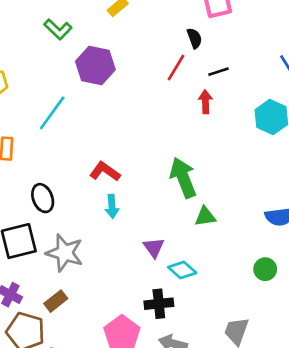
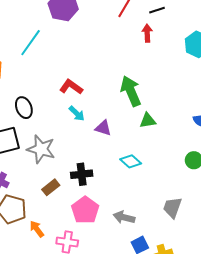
cyan arrow: (112, 206) -> (77, 113), turned -42
purple triangle: (154, 247) -> (103, 128), moved, turned -36
brown rectangle: (56, 301) -> (51, 187), moved
black cross: (159, 304) -> (82, 174), moved

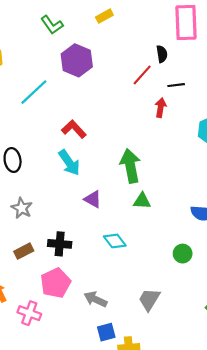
red L-shape: (71, 87) -> (74, 129), moved
cyan arrow: (77, 113) -> (69, 163), moved, size x1.4
gray star: (41, 149) -> (22, 208), size x0.7

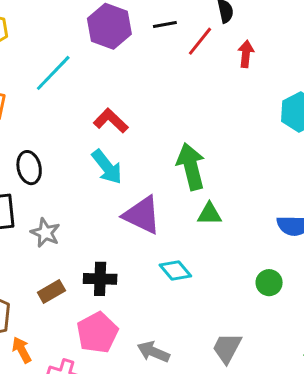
black line: (176, 85) -> (165, 24), moved
red arrow: (161, 108) -> (246, 54), moved
purple triangle: (93, 199) -> (142, 215), size x1.6

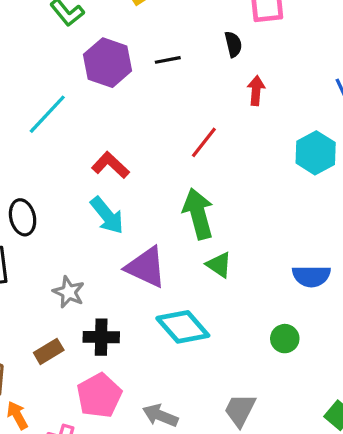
red line: (200, 41) -> (204, 142), moved
green triangle: (210, 214) -> (219, 265), turned 35
gray star: (45, 233) -> (69, 292), moved
cyan diamond: (175, 271) -> (183, 327), size x1.5

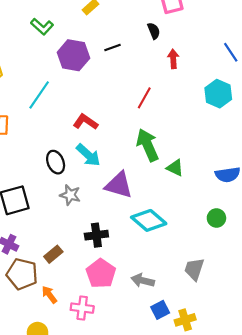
black ellipse: (23, 217) -> (56, 162), moved
green triangle: (219, 265) -> (175, 168), moved
gray star: (69, 292) -> (70, 195), moved
brown rectangle: (49, 351) -> (53, 254), moved

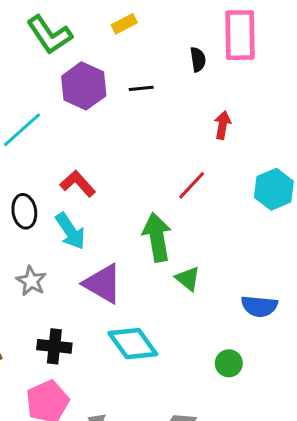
green L-shape: (42, 27) -> (49, 35), size x1.4
black semicircle: (154, 31) -> (198, 60), moved
red line: (144, 98) -> (192, 185), moved
black ellipse: (56, 162) -> (24, 211), moved

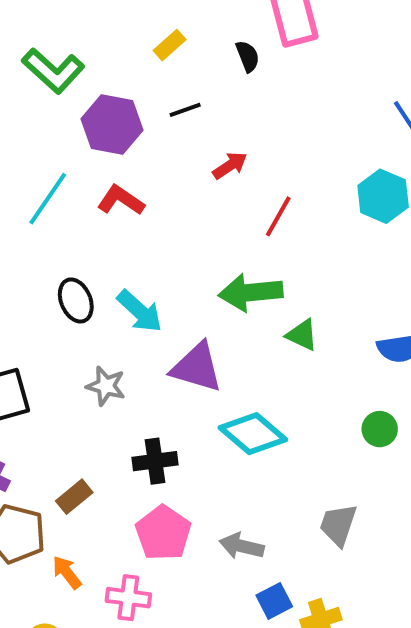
yellow rectangle: (124, 24) -> (170, 45), moved
red arrow: (223, 125) -> (230, 165), moved, turned 60
red L-shape: (78, 184) -> (121, 200), moved
green arrow: (157, 237) -> (251, 292), turned -72

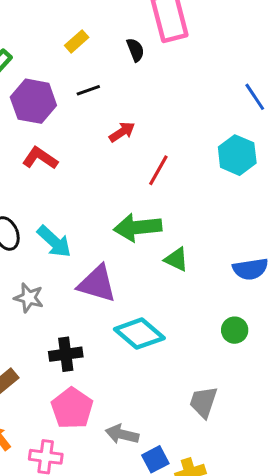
gray arrow: (242, 546) -> (122, 434), moved

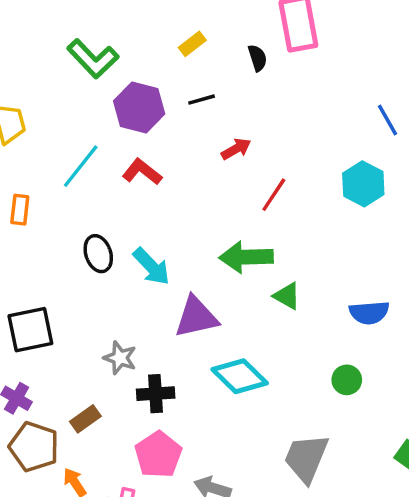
purple triangle: (97, 284) -> (196, 317), turned -33
gray star: (29, 298) -> (120, 358), moved
gray trapezoid: (203, 402) -> (306, 458), size x1.4

